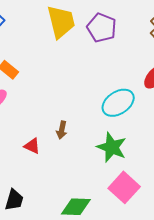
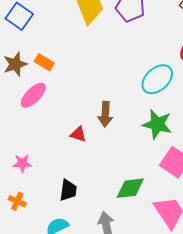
brown arrow: (62, 130) -> (105, 114), size x1.4

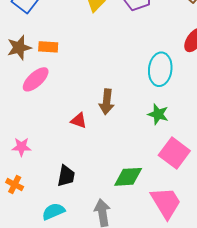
orange rectangle: (44, 62) -> (48, 47), turned -30
cyan ellipse: (157, 79) -> (160, 69), turned -44
green star: (157, 124) -> (158, 114), size x0.7

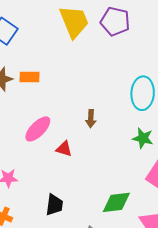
pink ellipse: (36, 79) -> (38, 129), moved
brown arrow: (107, 102) -> (91, 119), moved, size x0.7

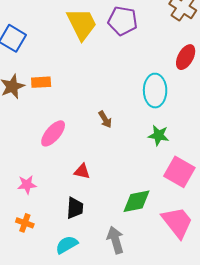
brown arrow: (91, 119) -> (105, 119), turned -30
red triangle: (64, 149) -> (82, 171), moved

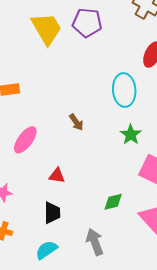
green star: (159, 135) -> (131, 135), turned 30
green diamond: (137, 201) -> (113, 202), size x0.7

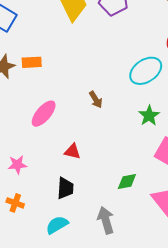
cyan ellipse: (124, 90) -> (146, 71), turned 56

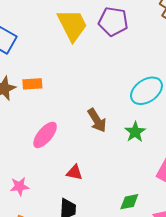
brown arrow: (96, 100) -> (97, 120), size x1.4
green star: (149, 116) -> (135, 132), moved

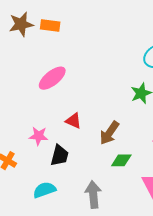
brown arrow: (97, 120) -> (109, 133), moved, turned 55
pink star: (19, 186) -> (39, 136), moved

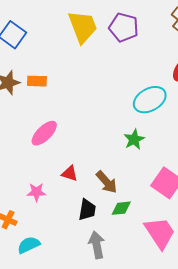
brown arrow: (109, 133) -> (107, 182), turned -70
black trapezoid: (59, 155) -> (87, 210), moved
cyan semicircle: (44, 190) -> (29, 245), moved

